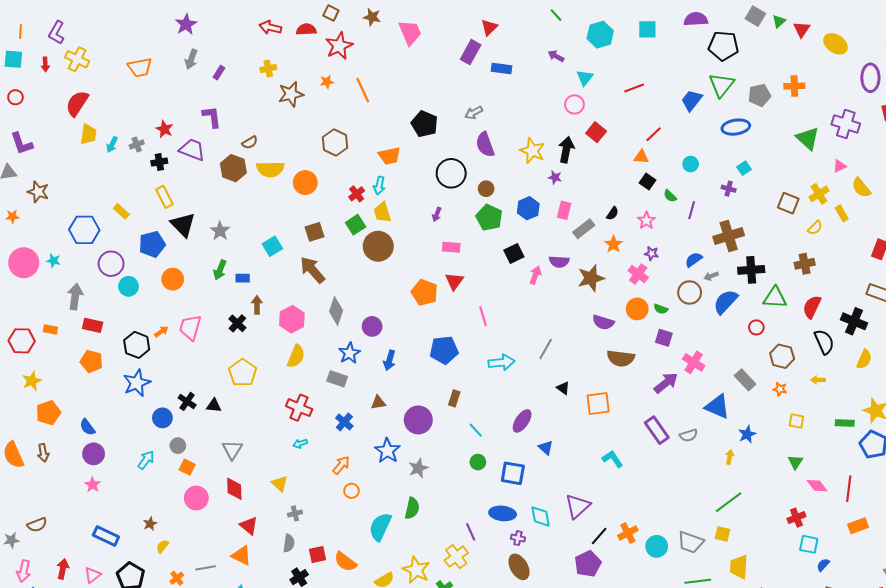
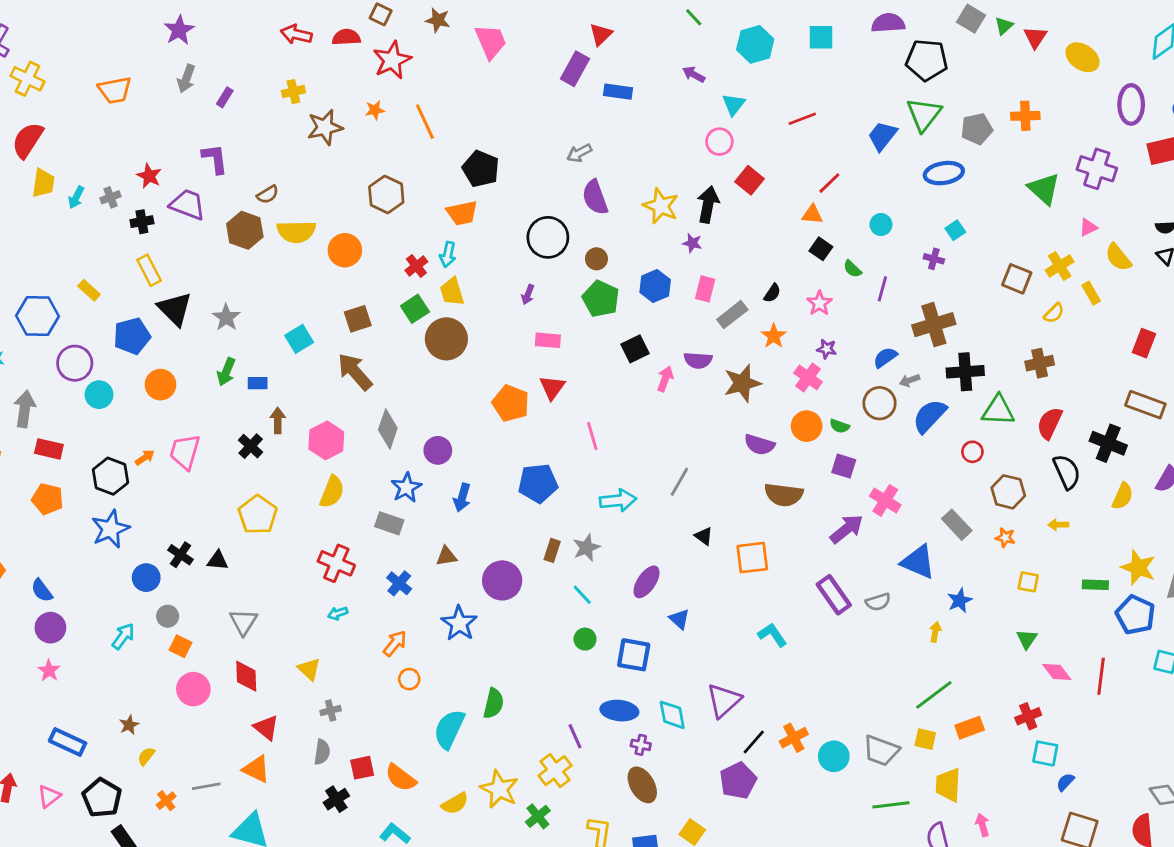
black pentagon: (424, 124) -> (481, 169), moved
gray star: (418, 468) -> (586, 548), moved
orange rectangle: (858, 526) -> (970, 728), moved

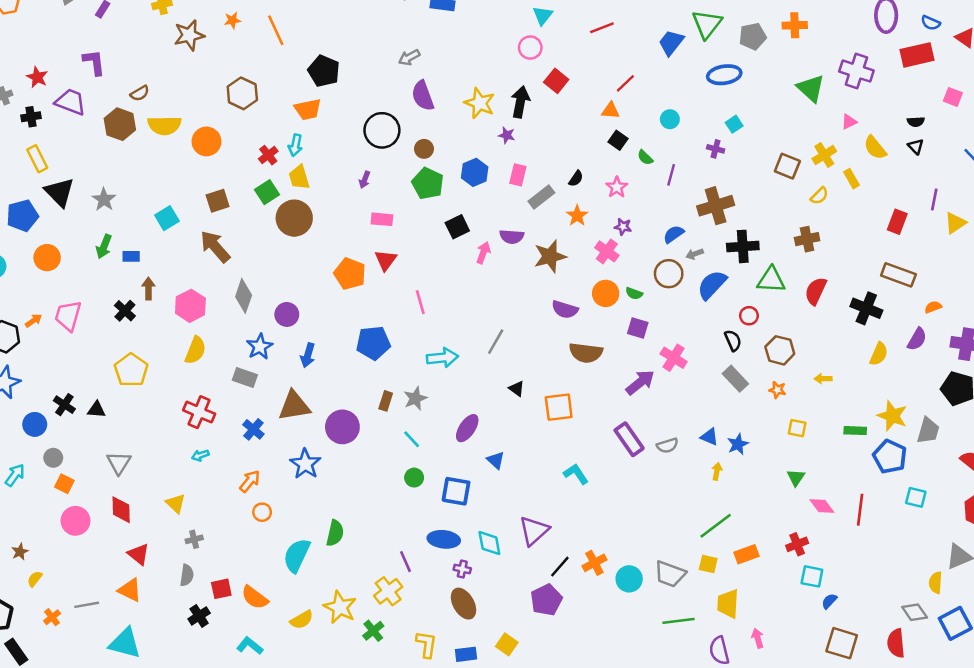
black semicircle: (1067, 472) -> (733, 340), moved, size x0.7
brown triangle: (446, 556) -> (294, 406), size x1.8
blue triangle: (918, 562) -> (709, 437), moved, size x0.6

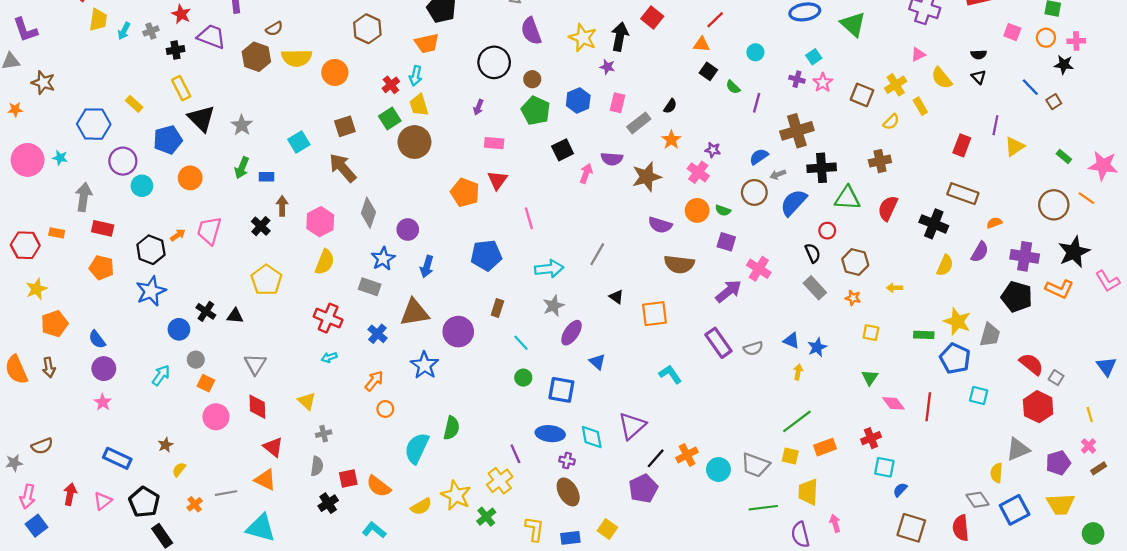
green triangle: (811, 88) -> (853, 24), moved
pink star: (617, 187) -> (823, 83), moved
gray star: (415, 398) -> (554, 306), moved

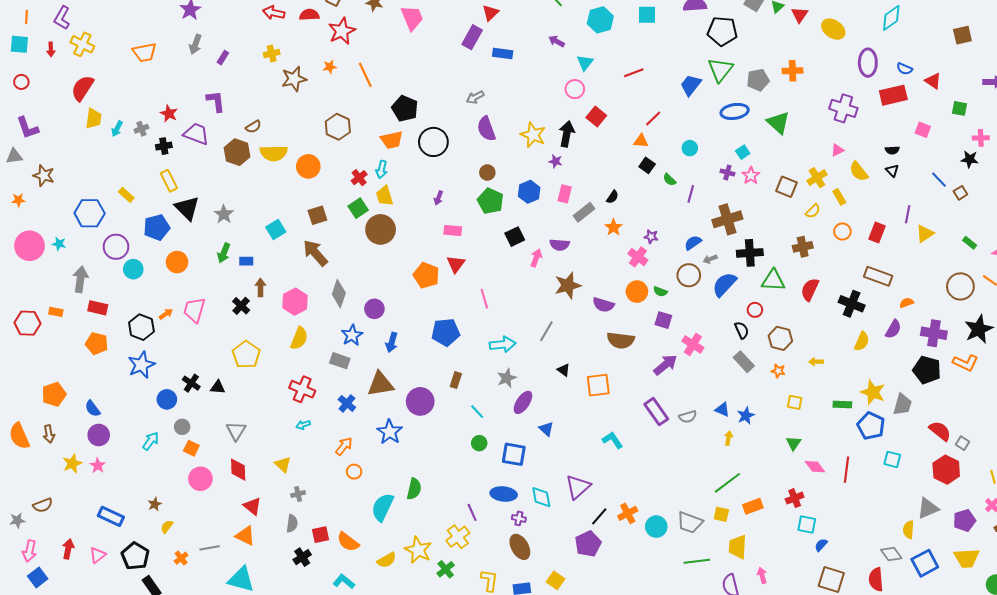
orange circle: (1046, 38) -> (842, 232), moved
black circle: (494, 62) -> (433, 142), moved
brown star: (647, 177) -> (568, 285), moved
yellow star: (36, 289) -> (72, 463), moved

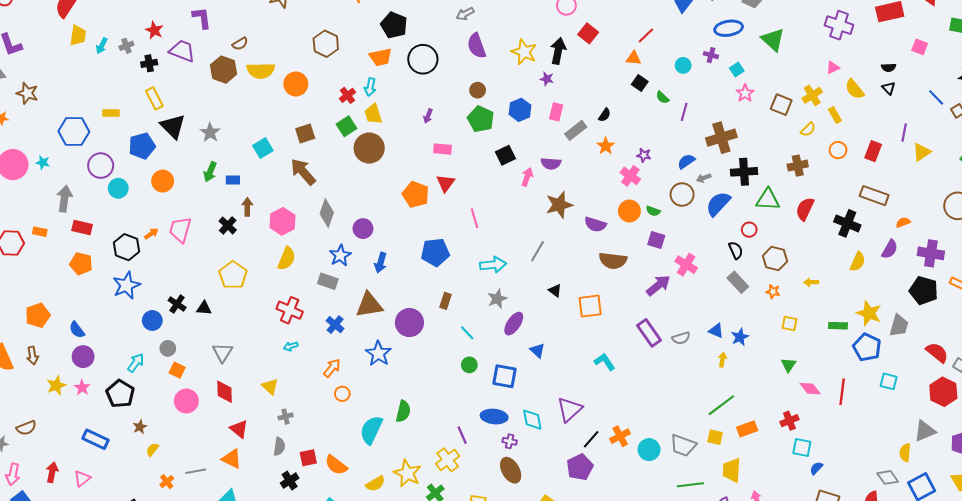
purple cross: (727, 173) -> (711, 55), moved
yellow rectangle: (126, 195) -> (111, 113), turned -42
black pentagon: (135, 556) -> (120, 394), moved

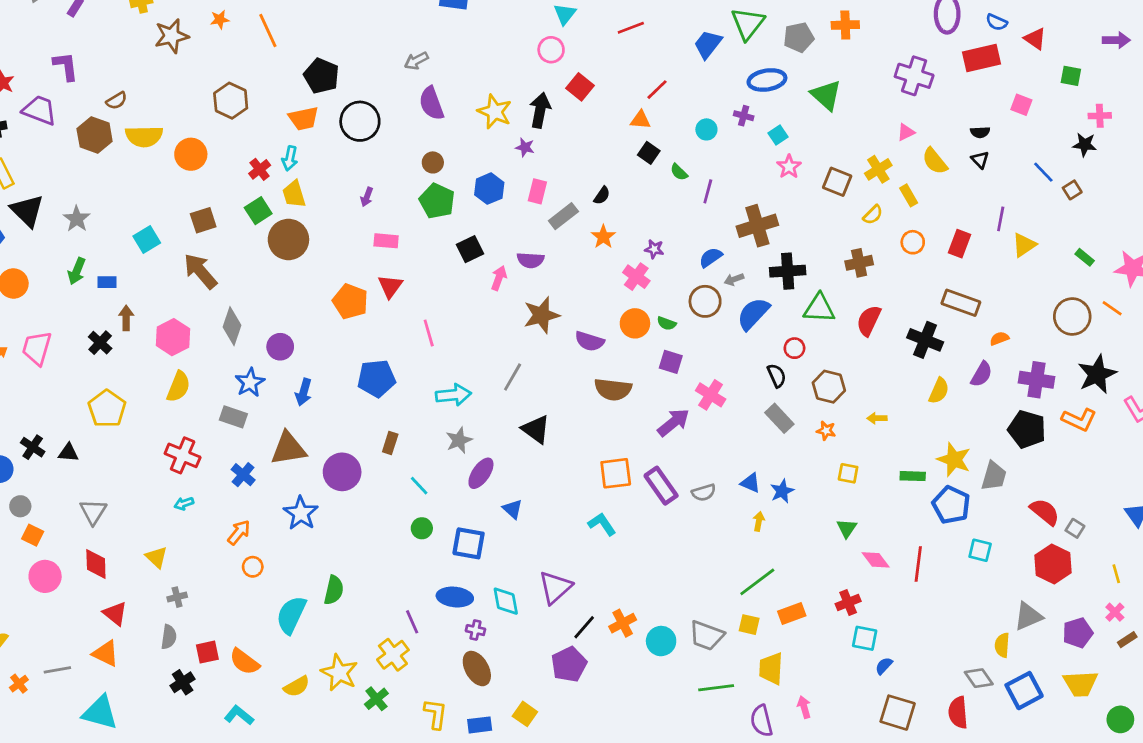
black triangle: (555, 291) -> (536, 429), size x1.6
orange square: (590, 306) -> (616, 473), moved

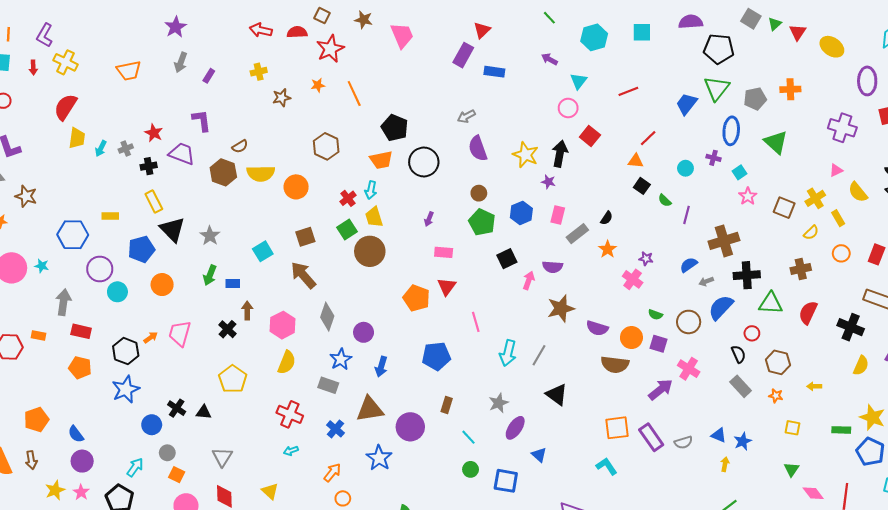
brown star: (172, 36) -> (282, 98), size x0.7
blue ellipse: (767, 80) -> (731, 131), turned -76
brown circle: (705, 301) -> (689, 322), moved
orange circle: (635, 323) -> (631, 338), moved
cyan arrow: (453, 395) -> (508, 353), moved, turned 110

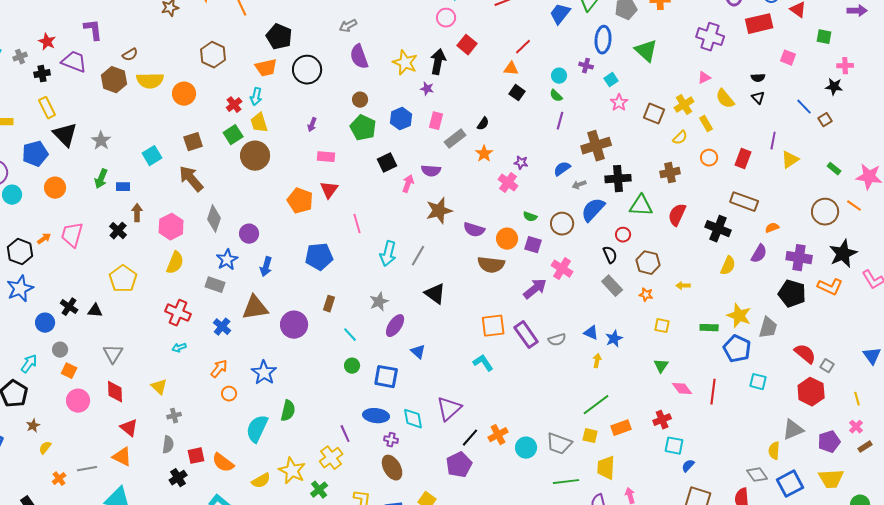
green semicircle: (665, 200) -> (556, 96), moved
blue star: (379, 458) -> (264, 373), moved

